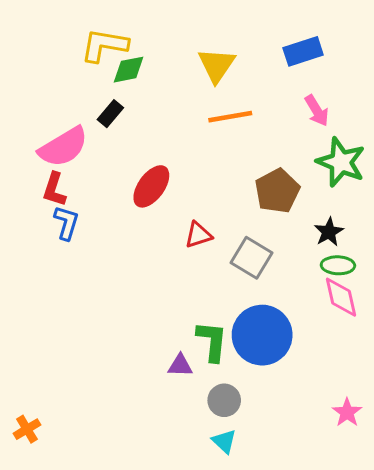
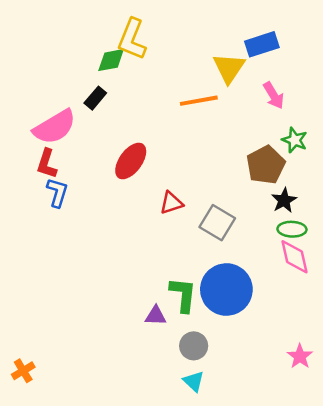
yellow L-shape: (104, 45) -> (132, 39), moved, turned -78
yellow triangle: (217, 65) -> (229, 68), moved
green star: (341, 162) -> (295, 140), size x0.6
brown pentagon: (277, 191) -> (266, 165), moved

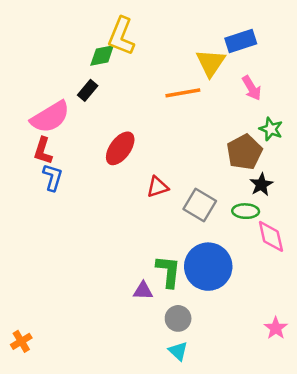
green ellipse: (292, 229) -> (246, 211), moved

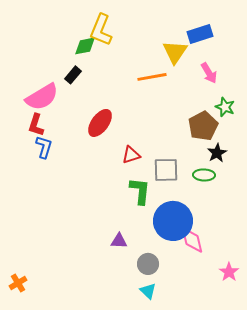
gray square: (200, 205) -> (166, 170), turned -32
pink diamond: (271, 236) -> (192, 240), moved
green L-shape: (168, 271) -> (140, 191), moved

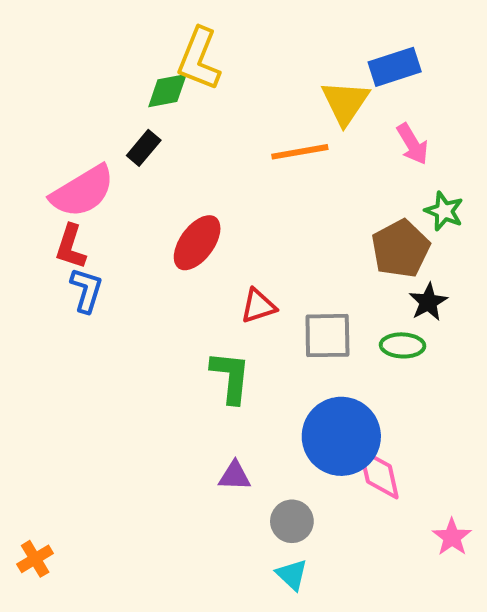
green L-shape: (140, 191) -> (231, 377), moved

